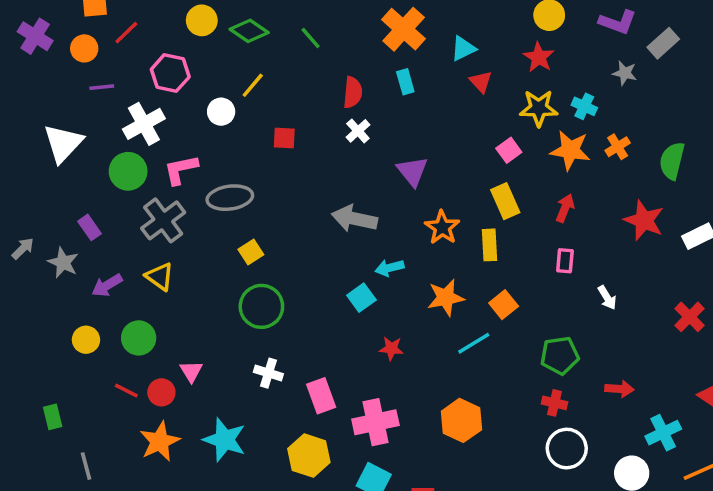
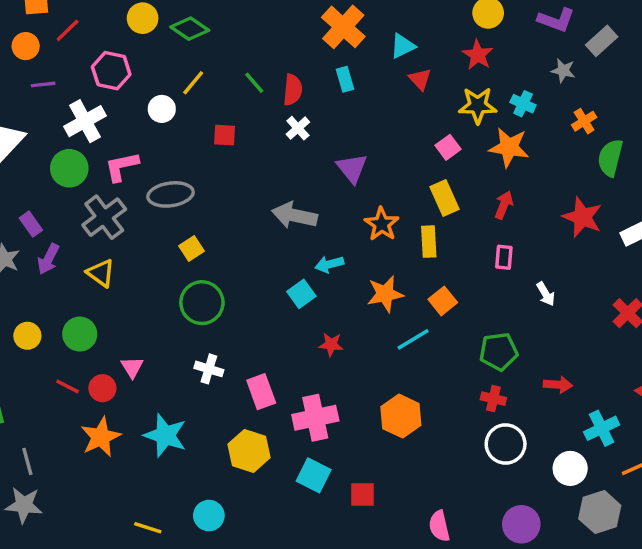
green line: (311, 38) -> (254, 83), moved
orange cross: (618, 147) -> (584, 121), moved
purple arrow: (107, 285) -> (48, 259), moved, turned -32

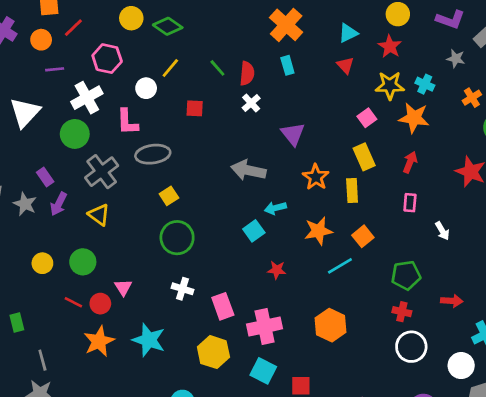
cyan triangle: (403, 46) -> (348, 33), moved
pink L-shape: (122, 167) -> (127, 122), moved, turned -80

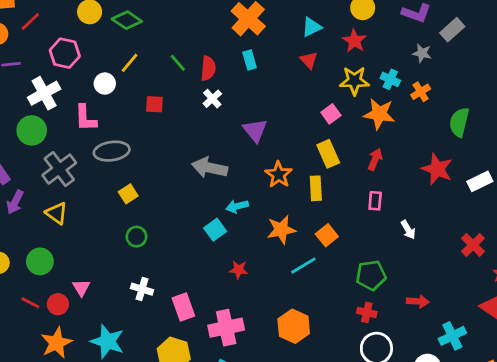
orange cross: (472, 98) -> (421, 92), moved
green circle: (177, 238) -> (136, 237), size x0.6

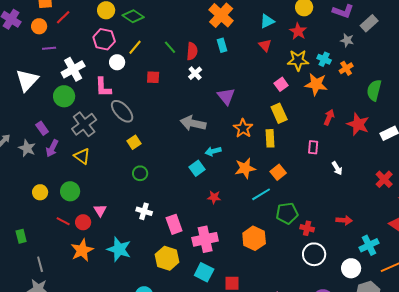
pink hexagon: (65, 53) -> (104, 39), moved
gray ellipse: (112, 151) -> (122, 111), turned 55
red arrow: (375, 159) -> (329, 117), moved
green pentagon: (371, 275) -> (287, 213), moved

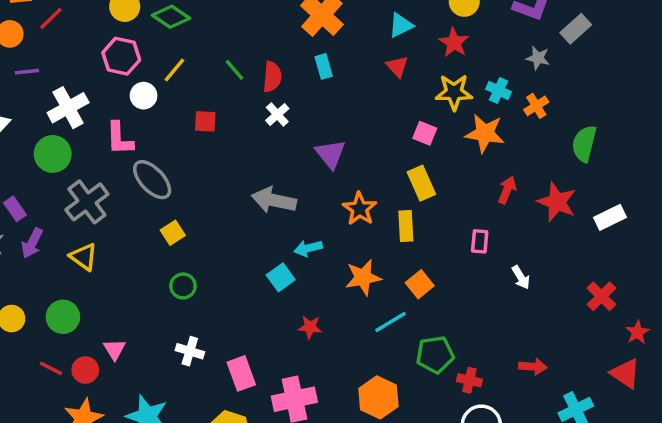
pink square: (281, 84) -> (425, 133), turned -32

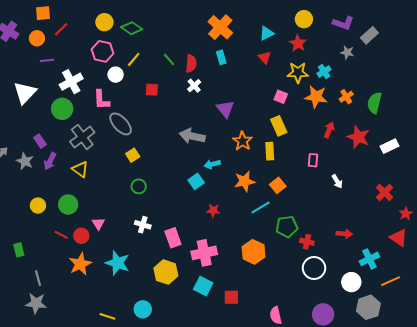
cyan cross: (499, 90) -> (324, 72), turned 32
orange cross: (536, 106) -> (346, 97), moved

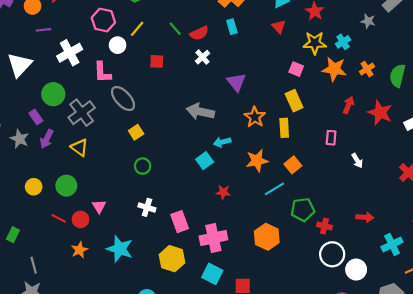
red semicircle: (191, 63) -> (199, 33), turned 60
green circle: (62, 109) -> (53, 94), moved
green rectangle: (19, 250) -> (13, 235), turned 40
orange star: (80, 264) -> (79, 250), size x0.7
white circle: (351, 282) -> (356, 270), moved

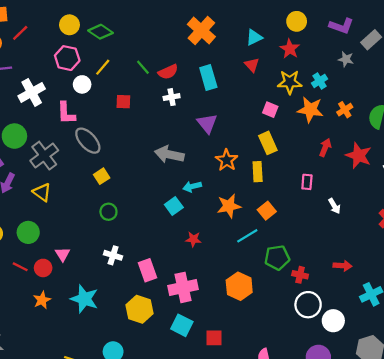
cyan rectangle: (232, 27) -> (208, 78), moved, size x1.5
white cross: (203, 57) -> (172, 97), turned 32

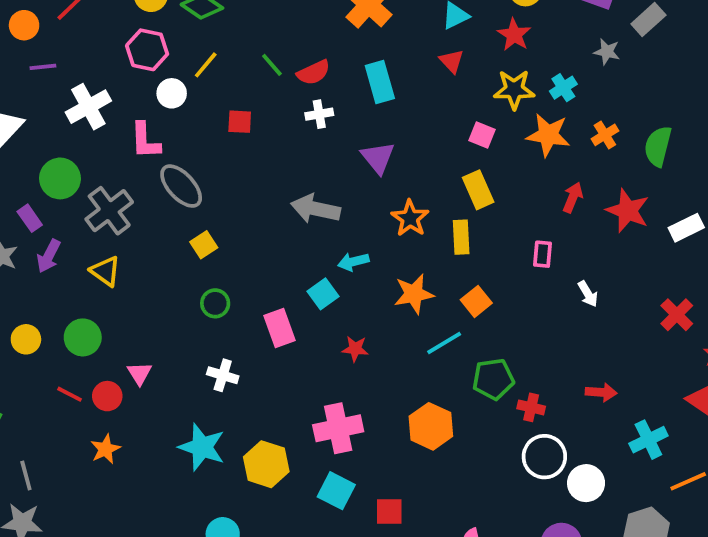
pink rectangle: (147, 270) -> (279, 328), moved
cyan star: (84, 299) -> (202, 447), moved

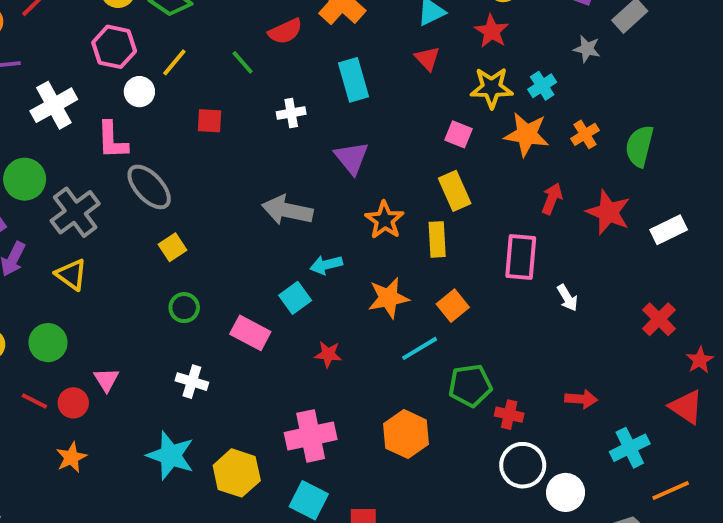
red semicircle: (314, 73) -> (285, 31), moved
pink rectangle: (543, 254) -> (521, 257), size x1.6
pink rectangle: (279, 328) -> (250, 333), turned -42

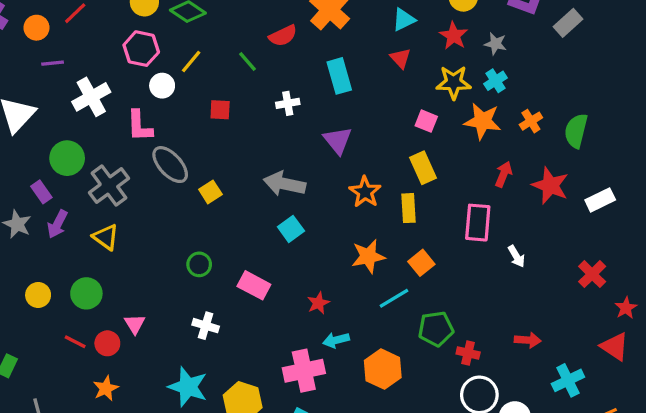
gray star: (587, 49) -> (495, 44), moved
yellow square: (172, 247) -> (210, 192), moved
cyan arrow: (326, 265) -> (336, 340), moved
cyan square: (295, 298) -> (291, 229), moved
red star: (328, 354) -> (318, 303), turned -30

